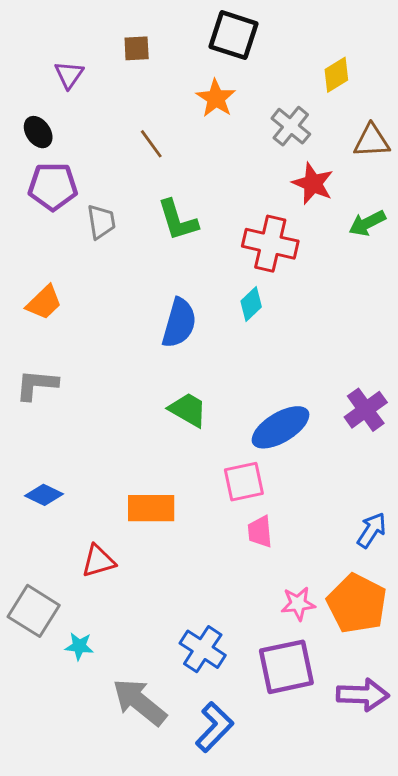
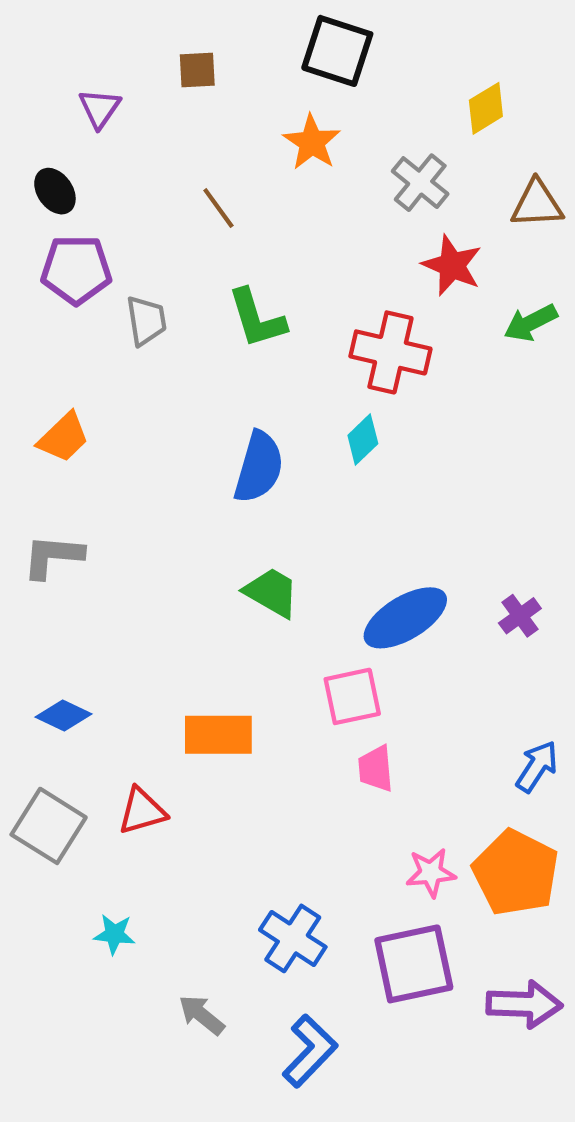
purple cross: (366, 410) -> (520, 616), moved, size x0.7
gray square: (34, 611) -> (49, 826), moved
gray arrow: (139, 702) -> (201, 1015), size x0.6

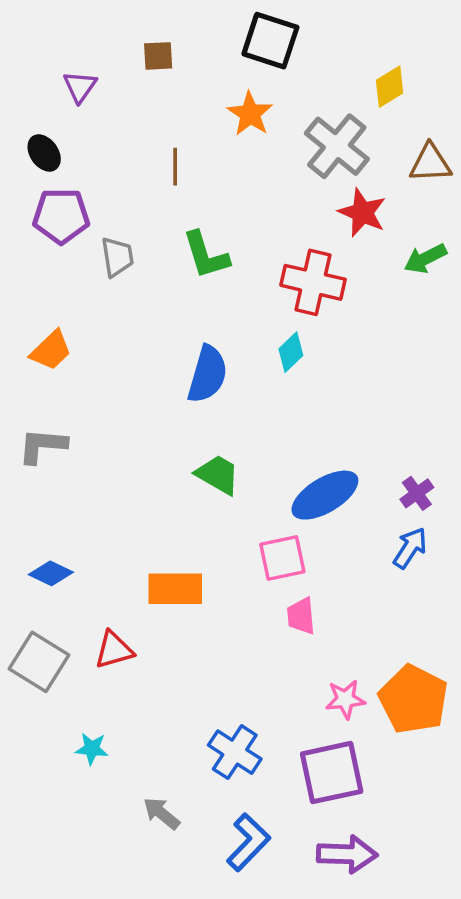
gray cross: (420, 183) -> (337, 146), size x1.4
brown line: (218, 208) -> (175, 167), turned 36
blue arrow: (537, 766) -> (410, 548), moved
purple arrow: (524, 1004) -> (347, 854), moved

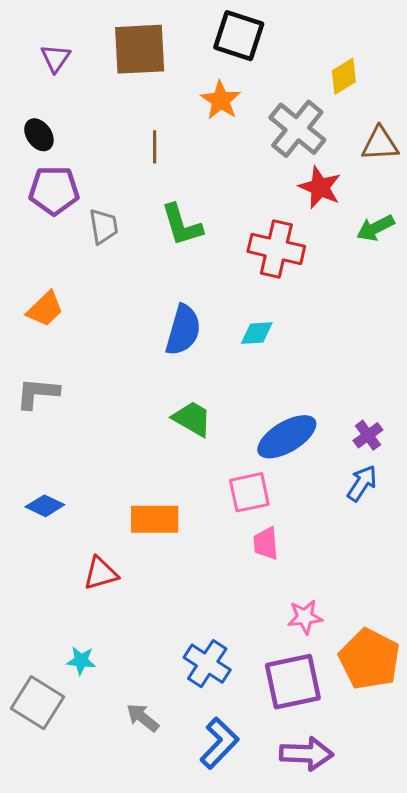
brown square: (158, 56) -> (140, 49), size x2.0
purple triangle: (80, 87) -> (56, 58), moved
cyan diamond: (291, 352) -> (257, 333), moved, turned 40
gray square: (39, 662) -> (37, 703), moved
orange pentagon: (413, 699) -> (369, 659), moved

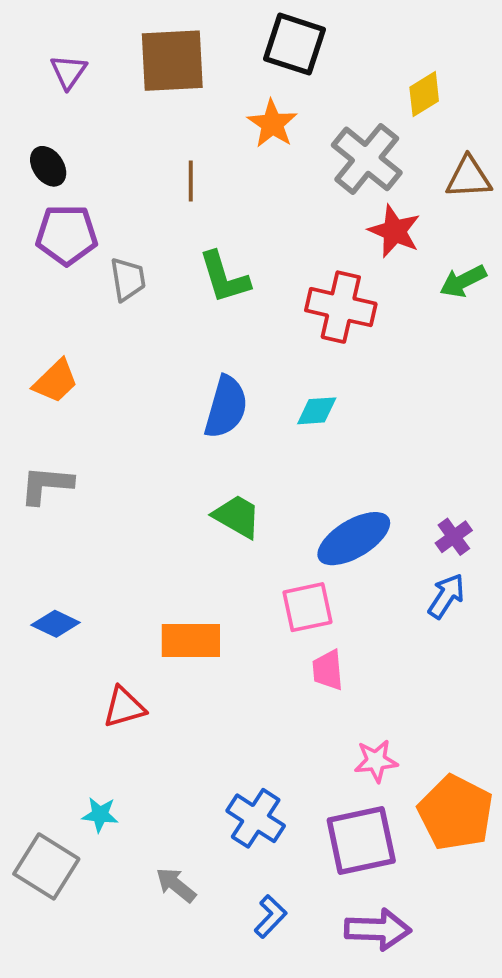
blue L-shape: (219, 743) -> (270, 916), size x0.7

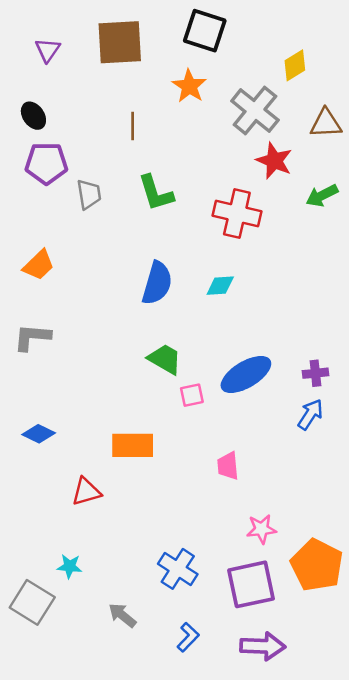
purple cross: (454, 537) -> (315, 373), turned 30
pink square: (307, 607) -> (192, 395), moved, size x0.7

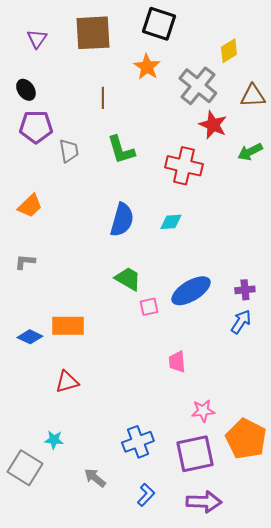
gray L-shape: (32, 337) -> (25, 262), size x0.7
orange rectangle: (133, 445) -> (68, 326), moved
blue cross: (178, 569) -> (138, 442), turned 36

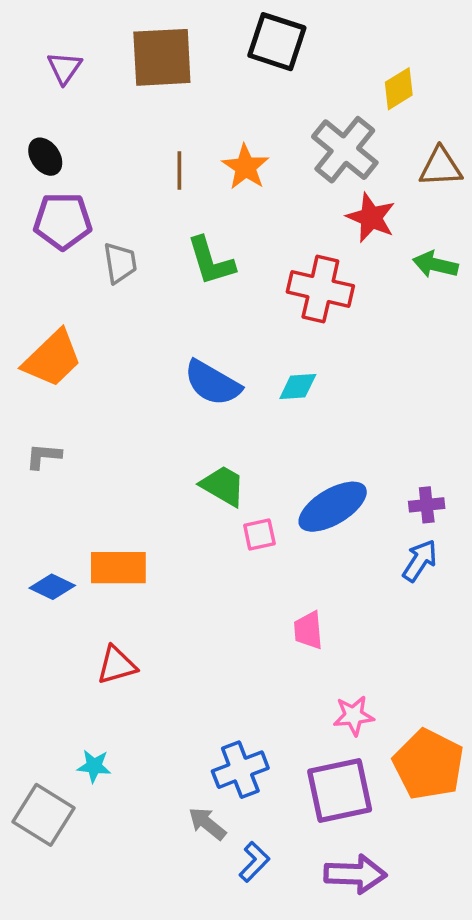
orange star: (147, 67) -> (246, 167), moved
green arrow: (250, 152) -> (435, 265), turned 40
orange trapezoid: (30, 206) -> (52, 359), size x1.4
blue semicircle: (122, 220) -> (212, 383), turned 104
gray arrow: (95, 478) -> (207, 824), moved

